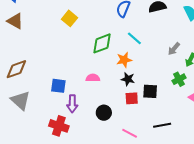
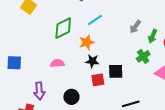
cyan line: (134, 38) -> (95, 20), turned -70
blue square: (58, 86) -> (14, 63), moved

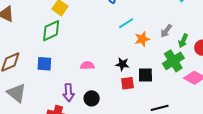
green diamond: (63, 28) -> (51, 31), moved
orange star: (87, 42) -> (142, 39), moved
green cross: (143, 56) -> (173, 61), size x1.5
black circle: (71, 97) -> (92, 98), moved

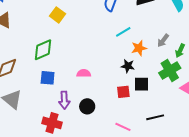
green diamond: (51, 31) -> (43, 50), moved
blue square: (44, 64) -> (48, 78), moved
black star: (122, 64) -> (128, 66), moved

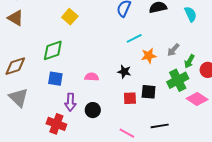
black star: (128, 66) -> (124, 72), moved

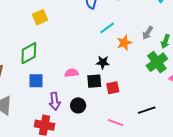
yellow square: (70, 17) -> (40, 17), turned 35
black square: (149, 92) -> (94, 81), moved

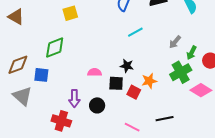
orange star: (124, 43) -> (149, 81), moved
blue square: (36, 81) -> (41, 75), moved
red square: (113, 88) -> (134, 92), turned 32

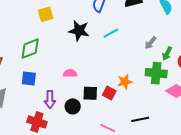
black star: (127, 66) -> (79, 31), moved, size x1.5
green cross: (181, 72) -> (156, 73), turned 35
blue square: (41, 75) -> (29, 79), moved
black square: (116, 83) -> (90, 93), moved

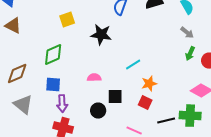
cyan line: (111, 33) -> (133, 65), moved
gray arrow: (151, 43) -> (187, 33), moved, turned -88
green cross: (156, 73) -> (190, 116), moved
red square: (109, 93) -> (145, 103), moved
purple arrow: (50, 99) -> (62, 104), moved

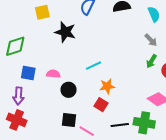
yellow square: (67, 20) -> (42, 12), moved
blue square: (53, 85) -> (28, 73), moved
black square: (115, 97) -> (69, 120), moved
black circle: (98, 111) -> (69, 90), moved

